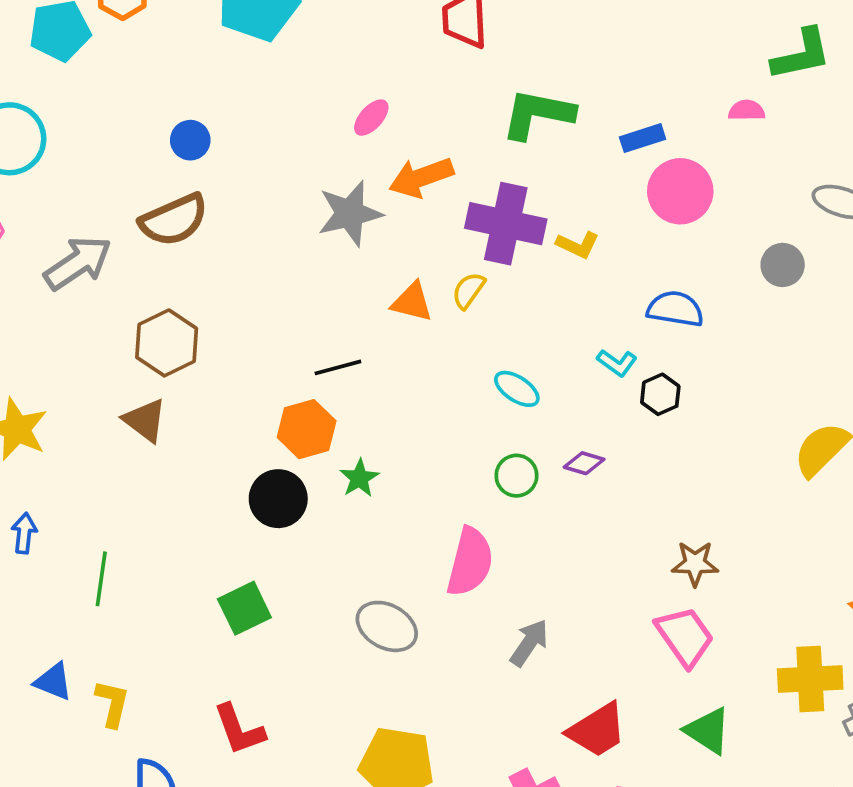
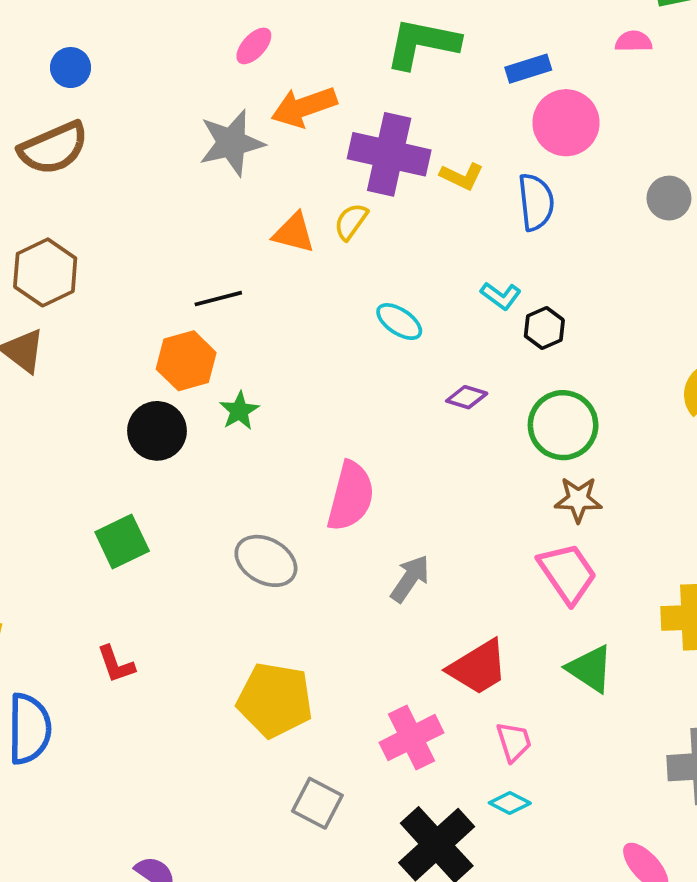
blue semicircle: (675, 309) -> (536, 202), moved, turned 74
green circle: (516, 476) -> (563, 425), moved, size x1.6
red L-shape: (239, 730) -> (116, 664), size x0.7

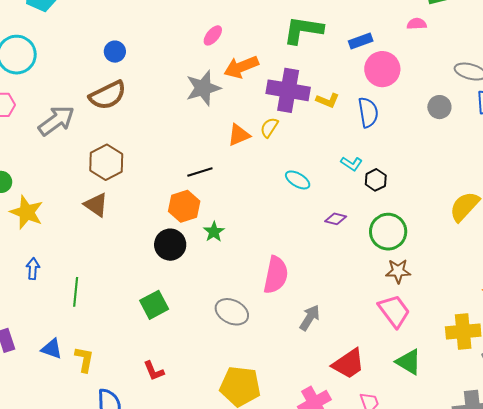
orange triangle: (294, 233) -> (239, 135), turned -35

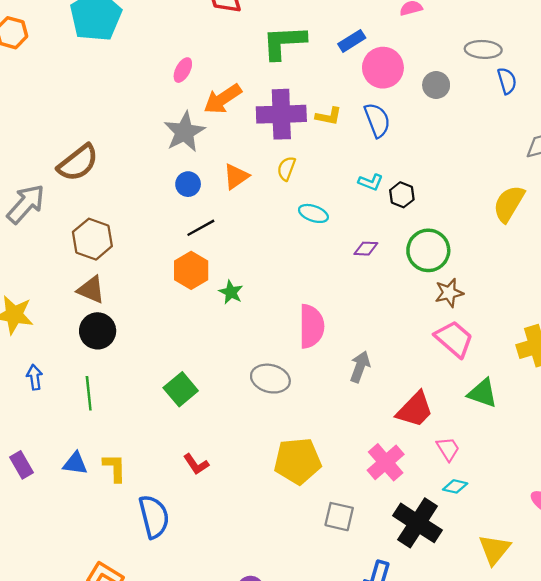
blue circle: (115, 52) -> (188, 184), moved
gray circle: (439, 107) -> (436, 85), moved
yellow semicircle: (269, 127) -> (286, 169), moved
black circle: (170, 245) -> (98, 331), moved

